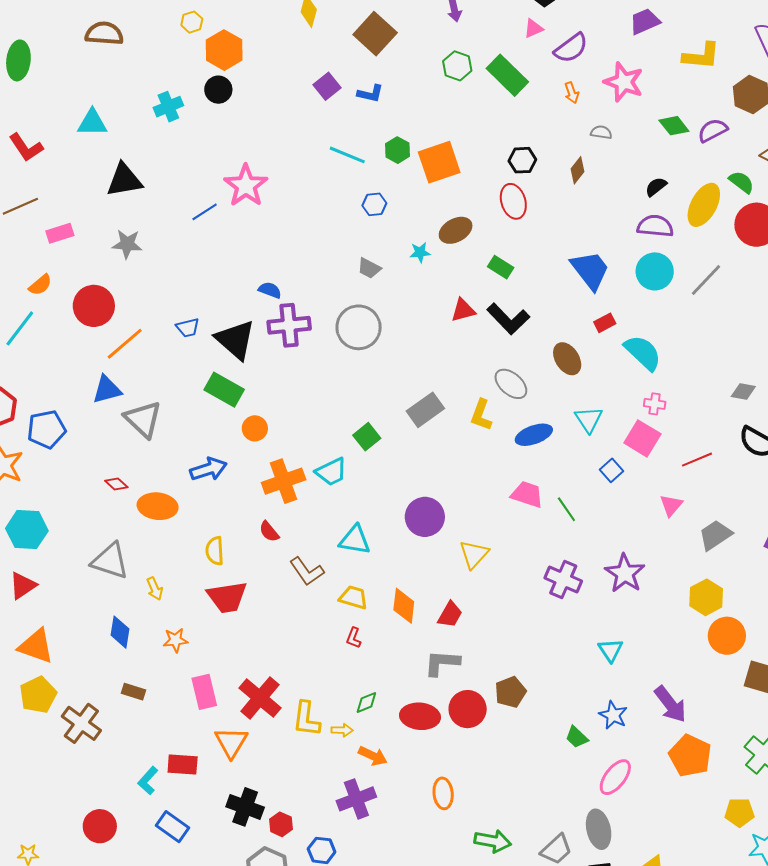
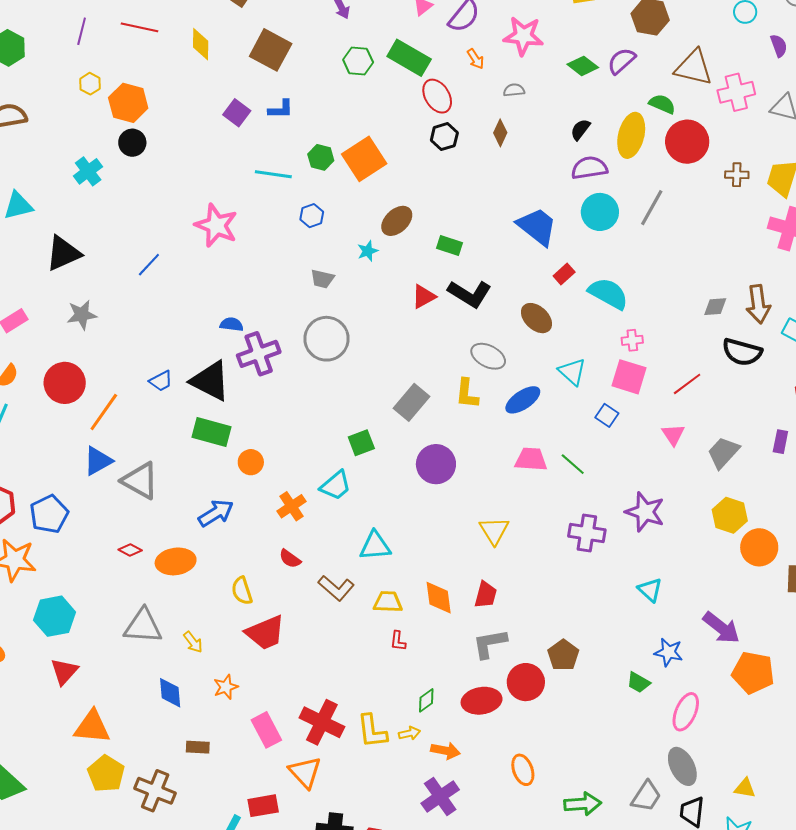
pink star: (246, 186) -> (216, 225), moved
red ellipse: (513, 201) -> (437, 96), moved
green square: (367, 437) -> (361, 443), turned 32
orange cross: (284, 481) -> (292, 506), size x0.7
purple circle: (425, 517) -> (436, 464), moved

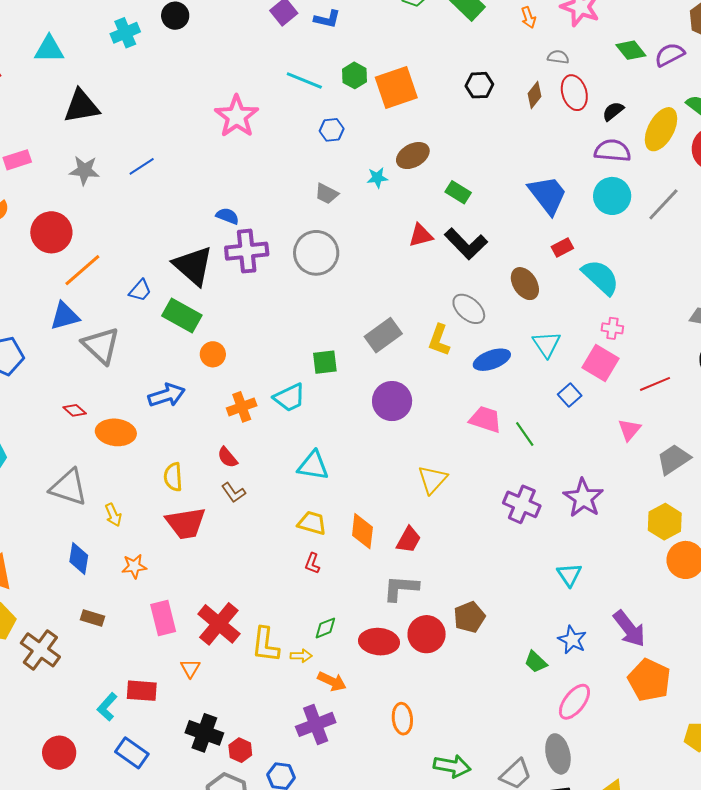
red ellipse: (437, 96) -> (574, 93), moved
blue line: (149, 265) -> (142, 166), moved
blue trapezoid: (161, 381) -> (140, 290), moved, turned -35
brown L-shape: (336, 588) -> (234, 493), moved, size x0.7
orange triangle: (305, 772) -> (190, 668), size x0.6

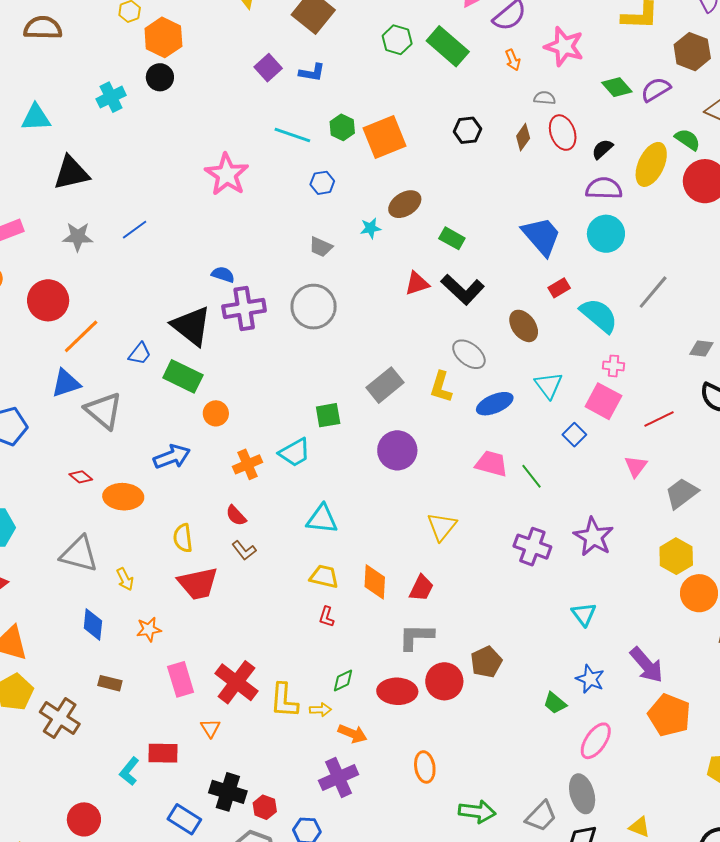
gray line: (663, 204) -> (653, 292), moved
blue rectangle: (132, 753) -> (184, 819), moved

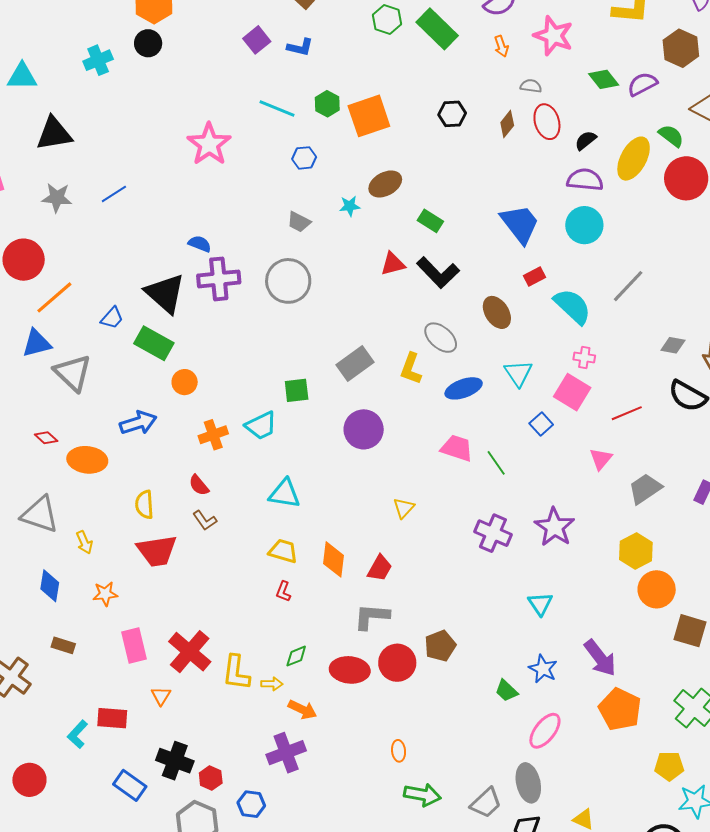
yellow triangle: (442, 527) -> (404, 508), size x0.7
orange ellipse: (425, 767) -> (399, 751), moved, size x0.7

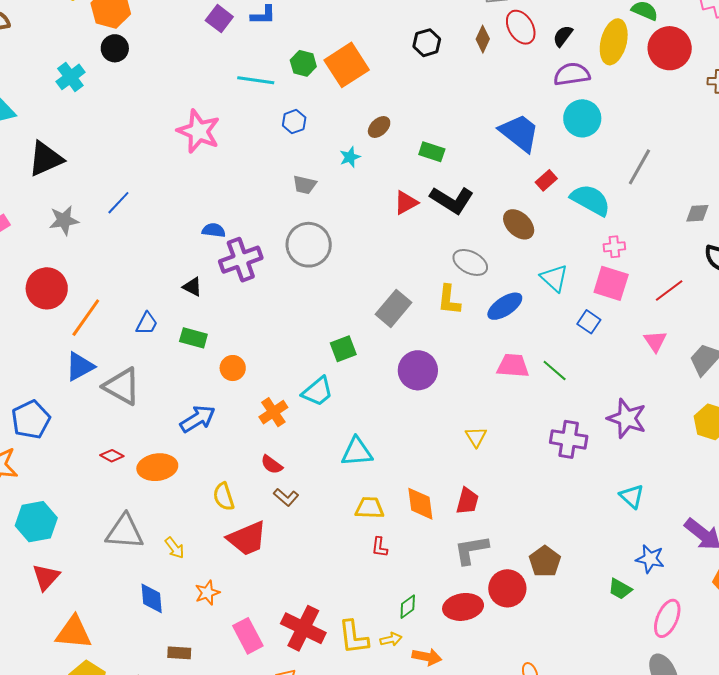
brown ellipse: (385, 184) -> (379, 127), size x0.7
black triangle: (165, 293) -> (192, 287), size x0.5
green rectangle: (154, 343) -> (193, 338), size x0.7

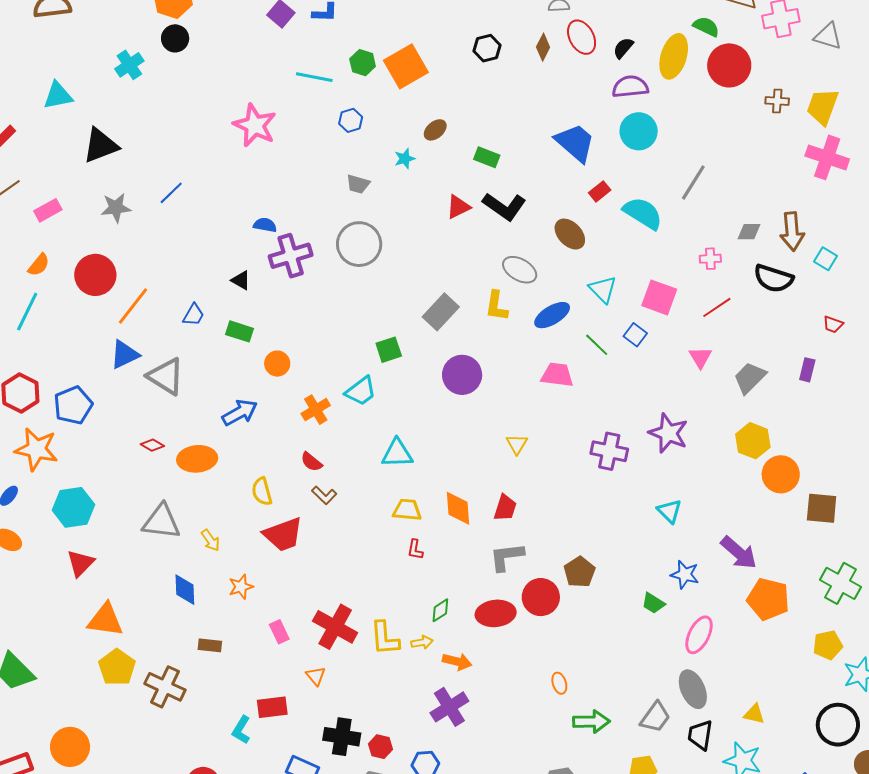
pink cross: (614, 247) -> (710, 259), moved
green line: (555, 370) -> (597, 345), moved
pink rectangle: (248, 636) -> (279, 632), size x0.7

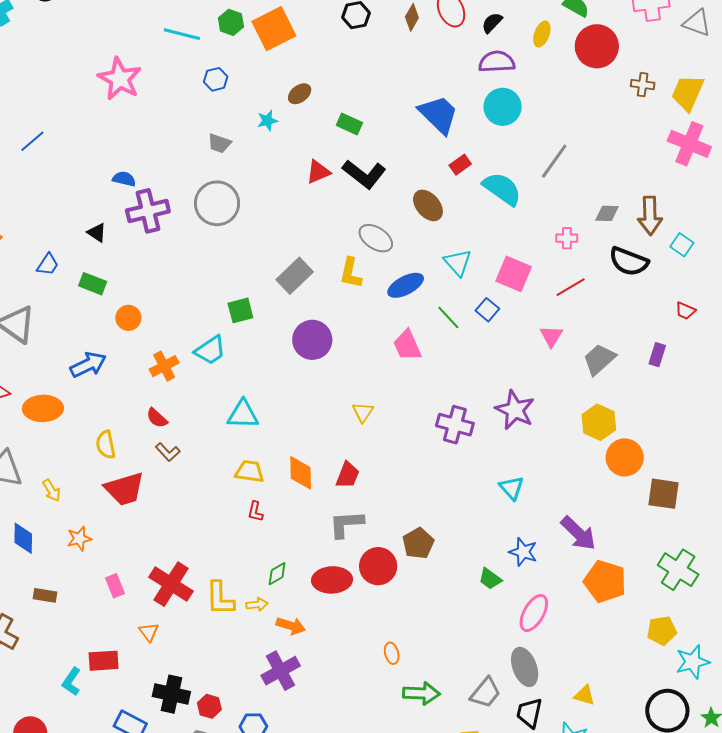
yellow ellipse: (674, 56) -> (542, 34), size x0.6
pink trapezoid: (557, 375) -> (407, 345), turned -124

